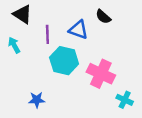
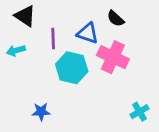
cyan arrow: (14, 45) -> (16, 50), turned -77
pink cross: (101, 74) -> (113, 57), moved
cyan cross: (125, 100) -> (140, 112), turned 35

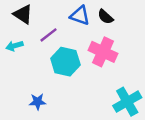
blue triangle: (88, 33) -> (80, 16), moved
purple line: (53, 39) -> (48, 35), turned 54
cyan cross: (140, 112) -> (127, 102), size x1.6

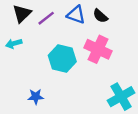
black triangle: (23, 14) -> (22, 14), turned 42
purple line: (48, 35) -> (46, 18), moved

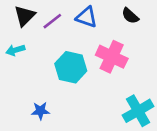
black semicircle: (100, 16) -> (130, 16), moved

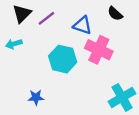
blue triangle: (87, 17) -> (82, 25), moved

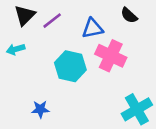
blue triangle: (82, 25) -> (93, 28), turned -30

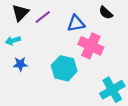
cyan hexagon: (70, 66) -> (64, 68), moved
blue star: (40, 109) -> (20, 64), moved

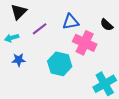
black semicircle: (106, 13) -> (107, 25), moved
purple line: (43, 17) -> (40, 29), moved

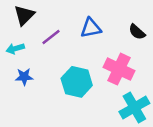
pink cross: (85, 43) -> (119, 69), moved

